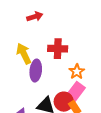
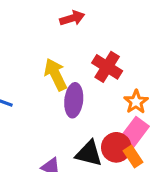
red cross: (58, 49) -> (107, 67), turned 30

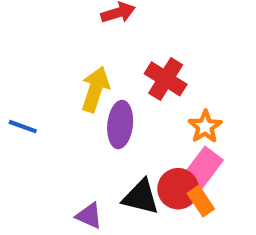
yellow arrow: (56, 74) -> (95, 89), turned 44

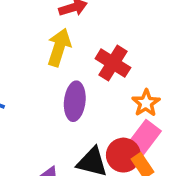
yellow arrow: (95, 89) -> (59, 47), moved

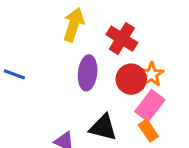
red circle: (123, 155) -> (131, 79), moved

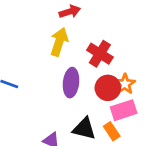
pink rectangle: (150, 106) -> (124, 110), turned 35
orange rectangle: (148, 131) -> (112, 131), moved

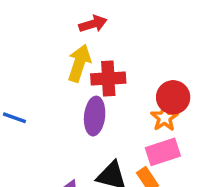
red cross: (100, 54) -> (108, 79), moved, turned -35
red circle: (108, 88) -> (173, 97), moved

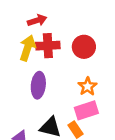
red cross: (108, 79) -> (48, 46), moved
red circle: (173, 97) -> (84, 47), moved

